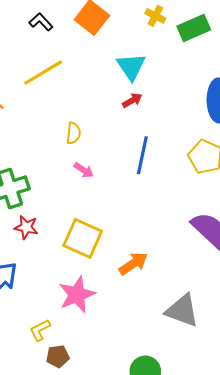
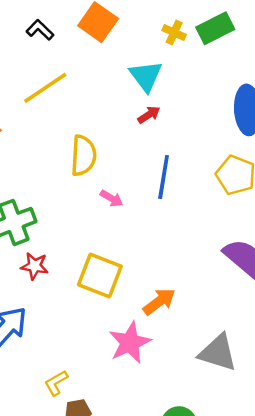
yellow cross: (155, 16) -> (174, 32), moved
yellow semicircle: (74, 133) -> (83, 156), size x1.6
pink arrow: (84, 170) -> (112, 198), moved
pink star: (77, 295) -> (130, 343), moved

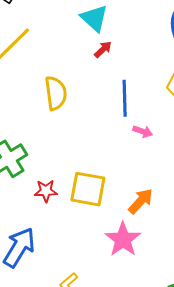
pink arrow: (112, 198) -> (143, 131), moved
red star: (35, 266) -> (46, 191), moved

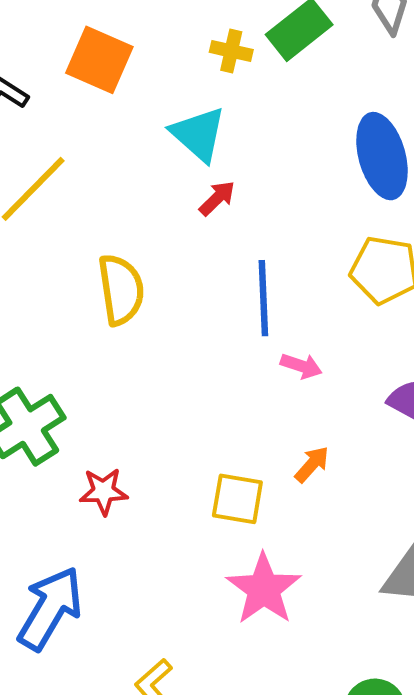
yellow square: (88, 189) -> (237, 499), moved, size x0.7
orange arrow: (141, 201) -> (312, 464), moved, size x0.7

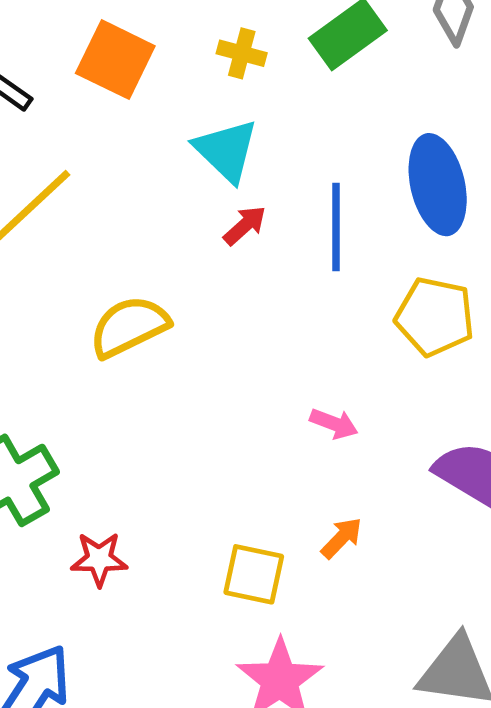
yellow cross: (231, 51) -> (242, 53), moved
yellow semicircle: (121, 290) -> (129, 327), turned -110
blue line: (263, 298) -> (336, 227), moved

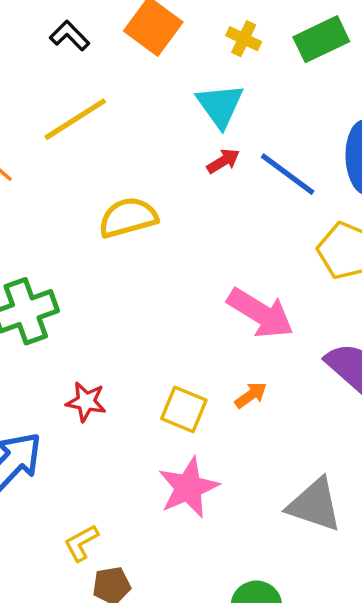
blue line: (336, 227) -> (288, 174), turned -64
pink arrow: (334, 424) -> (260, 313), size x2.0
red star: (99, 559) -> (86, 402), moved

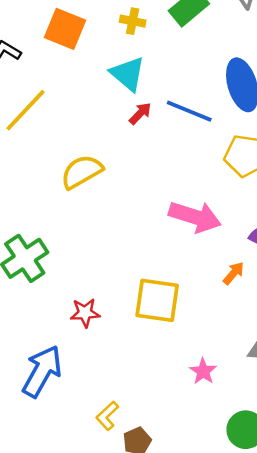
orange arrow: (251, 395) -> (233, 273), moved
yellow square: (184, 409) -> (157, 300), size x1.4
pink star: (188, 488) -> (203, 371), moved, size x0.6

